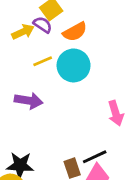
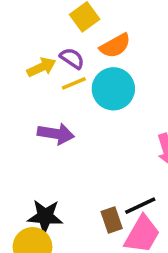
purple semicircle: (43, 25) -> (72, 58), moved
yellow arrow: (23, 32) -> (41, 67), moved

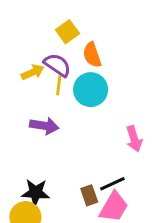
orange semicircle: (115, 46) -> (92, 55), turned 100
purple semicircle: (72, 58) -> (57, 65), size x1.4
yellow line: (74, 83) -> (59, 85), turned -60

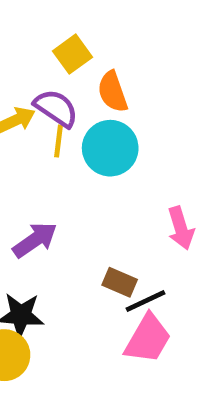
purple arrow: (44, 126) -> (35, 240), moved, turned -44
brown rectangle: (89, 195) -> (120, 282), moved, turned -48

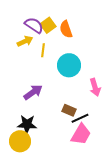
yellow square: (73, 54) -> (48, 25), moved
purple semicircle: (56, 108) -> (34, 25), moved
cyan circle: (110, 148) -> (69, 65), moved

